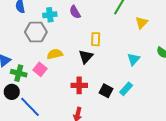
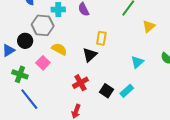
yellow semicircle: (55, 54) -> (59, 49), turned 35
green cross: (19, 73) -> (20, 74), moved
red cross: (79, 85) -> (80, 83), turned -35
black circle: (12, 92) -> (25, 41), moved

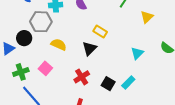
yellow rectangle: (101, 38) -> (100, 31), turned -64
pink square: (43, 63) -> (45, 68), moved
green cross: (20, 74) -> (21, 72), turned -35

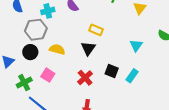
black circle: (24, 38) -> (30, 52), moved
black square: (108, 84) -> (112, 71), moved

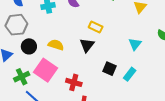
gray hexagon: (36, 30) -> (16, 25), moved
pink square: (48, 75) -> (45, 70), size x1.6
red cross: (85, 78) -> (74, 82), moved, turned -35

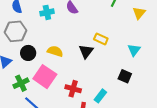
yellow rectangle: (96, 27) -> (101, 39), moved
black square: (109, 69) -> (125, 76), moved
cyan rectangle: (130, 74) -> (100, 96), moved

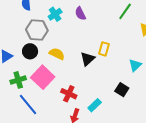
cyan cross: (47, 12) -> (55, 14), turned -32
gray hexagon: (16, 31) -> (37, 30), moved
yellow rectangle: (101, 39) -> (104, 49), turned 72

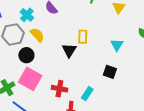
black circle: (30, 51) -> (26, 55), moved
yellow semicircle: (57, 54) -> (37, 35), moved, turned 35

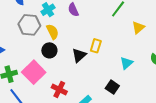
black circle: (26, 55) -> (49, 50), moved

